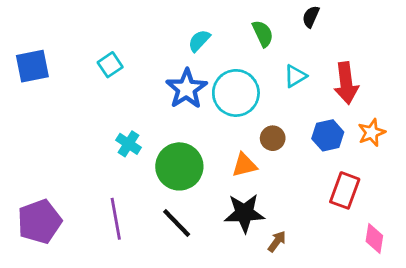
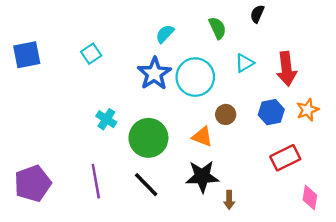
orange triangle: (244, 165) -> (202, 137), turned 35
red rectangle: (345, 190) -> (285, 158), turned 44
brown arrow: (277, 241) -> (229, 200), turned 144

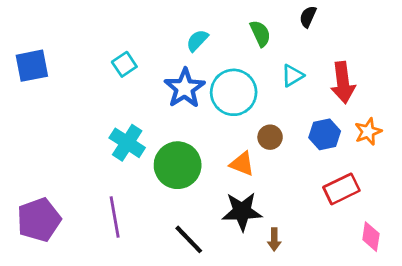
cyan square: (91, 54) -> (124, 64), moved
cyan cross: (106, 119) -> (127, 143), size x1.4
black line: (146, 185) -> (189, 239), moved

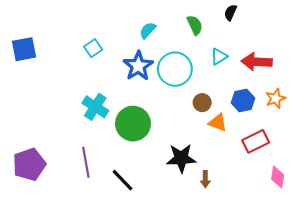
red arrow: (343, 83) -> (257, 62), turned 100
orange triangle: (242, 164) -> (218, 123), moved
black line: (189, 239) -> (123, 180), moved

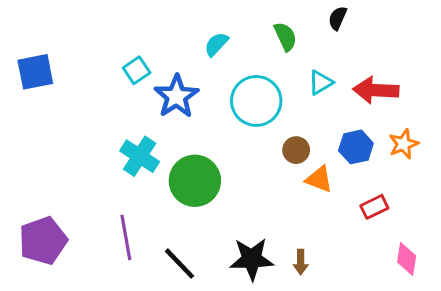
blue star: (138, 66) -> (176, 96), moved
red rectangle: (256, 141) -> (374, 207), size x0.7
black star: (181, 158) -> (252, 259), moved

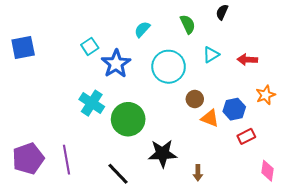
red arrow: (376, 90) -> (247, 60), size x0.7
blue hexagon: (356, 147) -> (234, 109), moved
purple line: (126, 238) -> (66, 160), moved
black star: (252, 259) -> (162, 154), moved

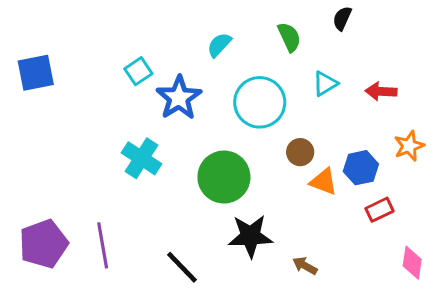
green circle: (128, 119) -> (224, 177), moved
brown arrow: (198, 173) -> (305, 266), turned 119

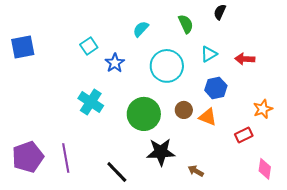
blue star: (179, 98) -> (115, 63), size x0.7
orange star: (409, 146) -> (263, 109), moved
brown circle: (300, 152) -> (184, 110), moved
blue hexagon: (361, 168) -> (216, 88), moved

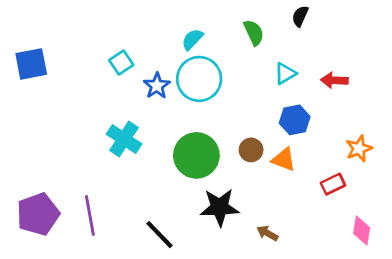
cyan circle: (167, 66) -> (199, 79), moved

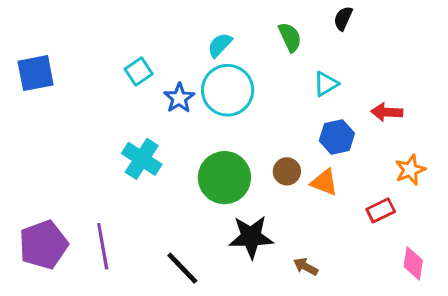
red arrow: (334, 80) -> (387, 112), moved

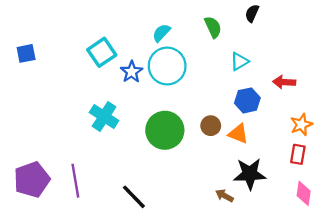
cyan square: (139, 71) -> (102, 52), size x1.4
blue square: (36, 73) -> (26, 53), size x0.7
red rectangle: (381, 210) -> (298, 154), moved, turned -54
black star: (251, 237) -> (250, 174), moved

